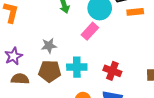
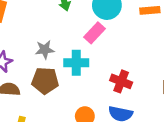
cyan cross: (77, 67) -> (76, 63), moved

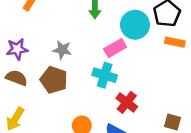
cyan cross: (76, 63) -> (105, 75), moved

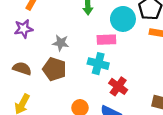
pink rectangle: (115, 48) -> (106, 40), turned 30
purple star: (17, 49) -> (24, 29), moved

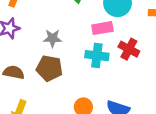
red cross: (118, 86) -> (129, 49), moved

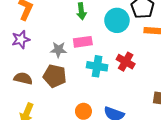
pink rectangle: (102, 28) -> (83, 42), moved

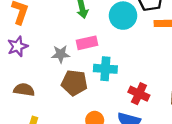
red cross: (126, 62) -> (139, 94), moved
brown pentagon: (55, 76) -> (74, 83), moved

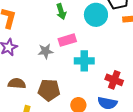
brown pentagon: (74, 83) -> (49, 90), moved

